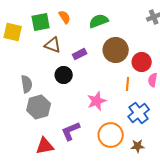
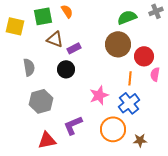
green semicircle: (99, 21) -> (127, 17), moved
purple rectangle: (80, 54) -> (74, 48), moved
gray semicircle: (27, 84) -> (29, 67), moved
blue cross: (139, 113) -> (129, 103), moved

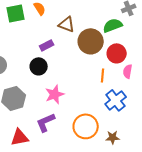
green semicircle: (127, 17) -> (113, 25), moved
brown triangle: (55, 39) -> (67, 24), moved
pink star: (99, 95) -> (55, 94), moved
blue cross: (129, 103) -> (116, 100), moved

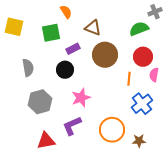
green square: (16, 13) -> (51, 33), moved
brown circle: (91, 41) -> (105, 55), moved

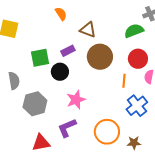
green square: (51, 33) -> (40, 58), moved
gray semicircle: (28, 68) -> (14, 81), moved

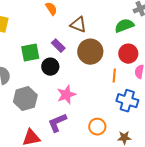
purple rectangle: (68, 51) -> (58, 46), turned 72
blue cross: (137, 106) -> (127, 101), turned -35
orange circle: (107, 132) -> (97, 127), size x0.7

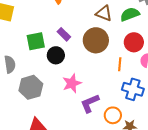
brown triangle: (78, 25) -> (104, 13), moved
purple L-shape: (57, 123) -> (90, 103), moved
orange circle: (97, 127) -> (113, 115), moved

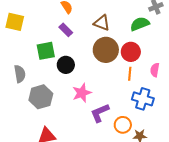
brown triangle: (104, 13) -> (102, 23), moved
purple rectangle: (64, 34) -> (66, 30), moved
red circle: (134, 42) -> (131, 52), moved

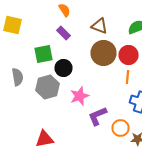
gray hexagon: (41, 97) -> (48, 87), moved

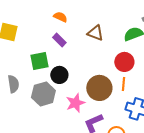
orange semicircle: (64, 10) -> (60, 17), turned -32
brown circle: (104, 53) -> (99, 88), moved

